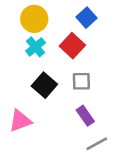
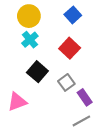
red square: (72, 46) -> (70, 48), moved
gray square: (81, 81) -> (66, 82), moved, turned -35
purple rectangle: (85, 116) -> (85, 97), moved

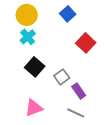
red square: (70, 48) -> (86, 43), moved
pink triangle: (17, 102) -> (34, 108), moved
gray line: (81, 121) -> (76, 113), turned 54

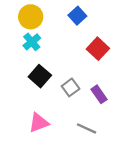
purple rectangle: (79, 91) -> (99, 94), moved

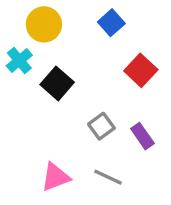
cyan cross: (32, 42) -> (19, 61), moved
black square: (40, 76) -> (57, 83), moved
gray line: (86, 128) -> (108, 177), moved

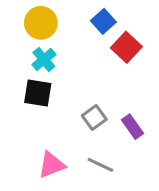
cyan cross: (19, 61) -> (44, 59), moved
red square: (141, 70) -> (126, 47), moved
black square: (57, 83) -> (38, 93), moved, turned -32

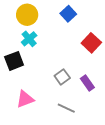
red square: (126, 47) -> (91, 43), moved
black square: (38, 93) -> (14, 61), moved, turned -30
pink triangle: (52, 165) -> (25, 99), moved

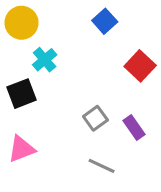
yellow circle: (27, 15) -> (22, 23), moved
pink triangle: (25, 99) -> (22, 149), moved

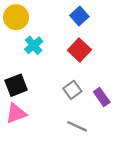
red square: (140, 66) -> (79, 50), moved
black square: (22, 94) -> (16, 85), moved

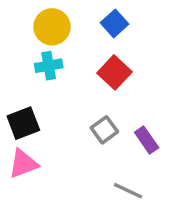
yellow circle: (16, 17) -> (52, 27), moved
cyan cross: (34, 45) -> (49, 66), turned 30
gray line: (77, 126) -> (128, 191), moved

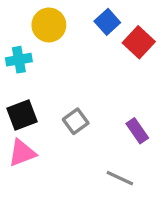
cyan cross: (49, 66) -> (19, 60), moved
red square: (114, 72) -> (139, 42), moved
gray square: (104, 130) -> (76, 121), moved

